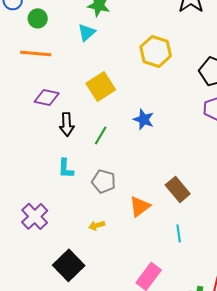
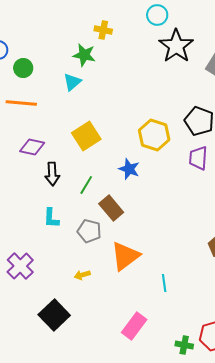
yellow hexagon: (156, 51) -> (154, 135), moved
brown rectangle: (178, 189) -> (111, 208), moved
orange triangle: (140, 206) -> (125, 256), size x1.4

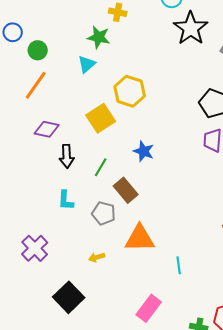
orange line: (21, 103) -> (36, 85), turned -60
yellow hexagon: (154, 135) -> (130, 91), moved
orange triangle: (125, 256) -> (140, 238), turned 36

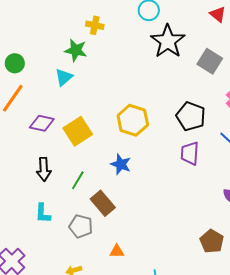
yellow hexagon: (130, 91) -> (133, 120), moved
purple diamond: (47, 129) -> (42, 123), moved
orange triangle: (140, 238) -> (117, 251), size x0.5

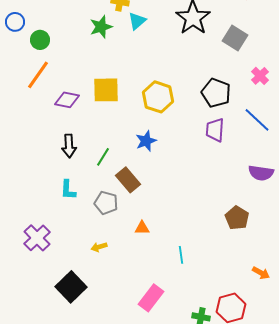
green star: (76, 50) -> (101, 27), turned -30
cyan triangle: (64, 77) -> (137, 21), moved
yellow square: (78, 131) -> (106, 90), moved, turned 32
blue star: (121, 164) -> (146, 141), turned 30

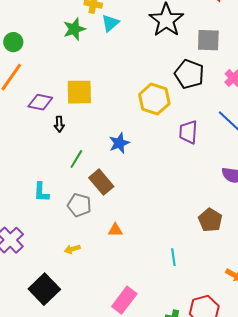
gray square: (235, 38) -> (208, 40), turned -30
black pentagon: (216, 93) -> (189, 74), moved
yellow hexagon: (158, 97) -> (154, 99), moved
black arrow: (69, 146) -> (59, 124), moved, size x0.7
cyan line: (181, 255) -> (173, 257), moved

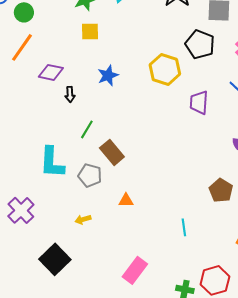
yellow square: (79, 92) -> (90, 31), moved, size x0.7
blue star: (119, 143) -> (108, 75), moved
cyan L-shape: (41, 192) -> (52, 162), size x1.6

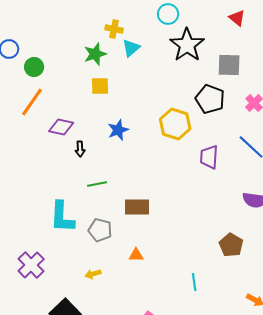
green line: (87, 129) -> (97, 184), turned 48
brown rectangle: (112, 152) -> (137, 207), moved, turned -50

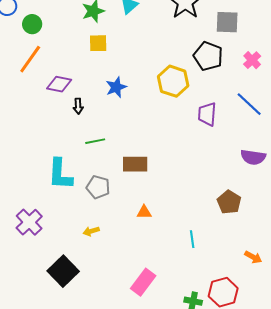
orange triangle: (136, 255) -> (144, 212), moved

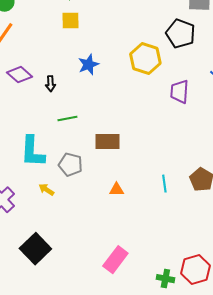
purple diamond: (59, 84) -> (19, 75), moved, turned 30
yellow arrow: (91, 231) -> (46, 190), moved, turned 49
cyan line: (192, 239) -> (164, 184), moved

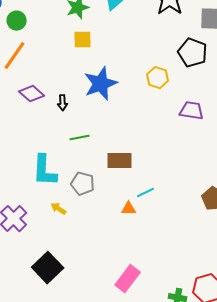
yellow hexagon: (145, 59) -> (158, 78), size x0.7
blue star: (88, 65) -> (101, 84), size x1.6
purple trapezoid: (179, 92) -> (192, 111), turned 95
cyan line: (164, 184) -> (146, 193), moved, turned 72

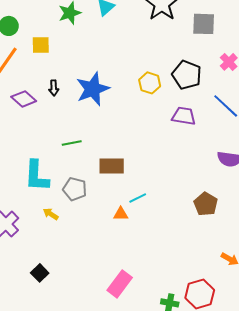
yellow square: (83, 40) -> (41, 45), moved
black pentagon: (193, 53) -> (187, 75), moved
black arrow: (63, 103) -> (54, 88), moved
black square: (48, 268) -> (40, 273), size x0.6

